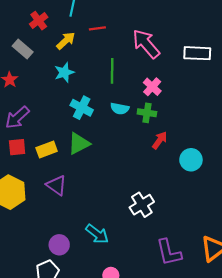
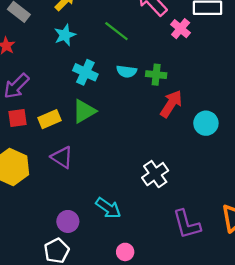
green line: (112, 71) -> (116, 31), turned -50
pink cross: (152, 87) -> (181, 29), moved
red arrow: (160, 140) -> (171, 104), size x1.4

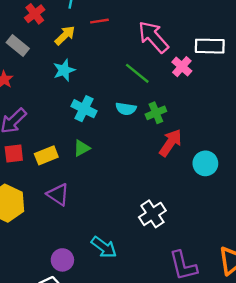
green line: (116, 31) -> (137, 73), moved
green cross: (156, 75) -> (156, 113), turned -30
green triangle: (84, 111) -> (82, 148), size x0.7

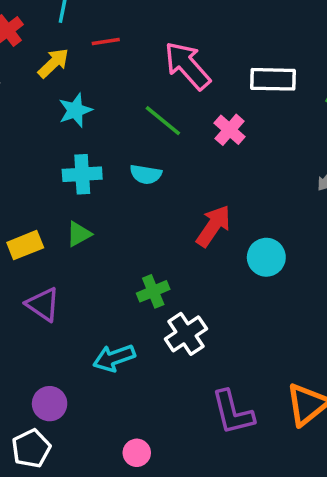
pink cross: (182, 67) -> (230, 130), moved
cyan star: (64, 70) -> (75, 110), moved
cyan cross: (84, 109) -> (82, 174), turned -30
green cross: (156, 113) -> (153, 291), moved
cyan arrow: (104, 247) -> (114, 358), moved, turned 124

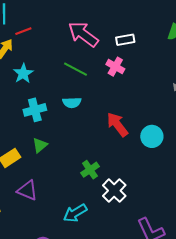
red line: (106, 41) -> (23, 31), moved
white rectangle: (273, 79) -> (125, 40), moved, size x0.7
red arrow: (213, 226) -> (117, 124), turned -60

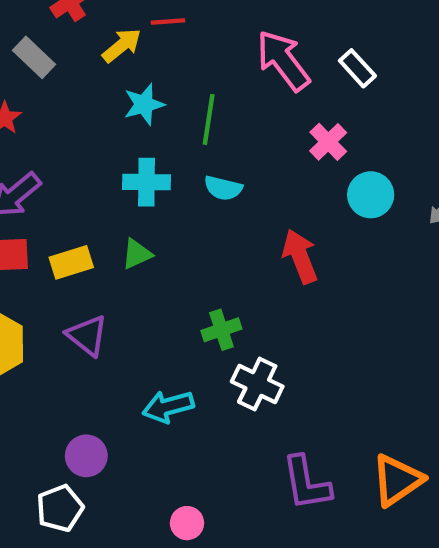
white rectangle: (125, 40) -> (357, 68), moved, turned 42
green line: (76, 69) -> (209, 119), moved, turned 55
cyan circle: (152, 136) -> (371, 195), moved
white cross: (114, 191) -> (257, 384), turned -35

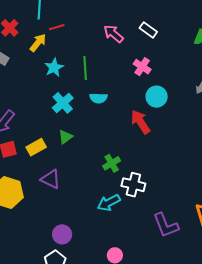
pink arrow: (283, 61) -> (113, 34), size x0.7
cyan cross: (146, 182) -> (63, 103), turned -30
cyan circle: (371, 195) -> (157, 97), moved
cyan arrow: (168, 407) -> (109, 203), moved

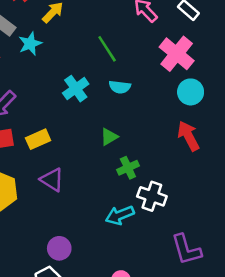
pink cross: (142, 67) -> (177, 54), size x1.6
cyan star: (54, 68) -> (30, 44), moved
green line: (85, 68) -> (107, 49), turned -35
red arrow: (140, 122) -> (188, 136), moved
green triangle: (65, 137) -> (109, 137), moved

